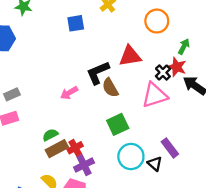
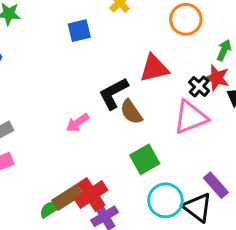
green semicircle: (50, 135) -> (50, 209), moved
red cross: (75, 148) -> (91, 194), size x1.5
black triangle: (155, 164) -> (198, 207), size x1.5

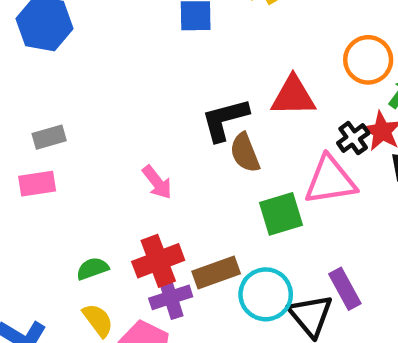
orange circle: (186, 19) -> (368, 60), moved
pink arrow: (78, 123) -> (157, 182), moved, turned -105
green square: (145, 159) -> (281, 214), moved
brown rectangle: (67, 197) -> (216, 273), moved

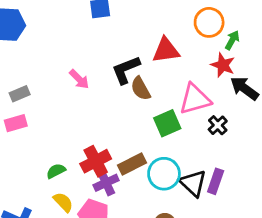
black cross: (353, 138) -> (218, 125), moved
pink arrow: (157, 182) -> (79, 79), moved
purple rectangle: (345, 289) -> (216, 181), moved, turned 55

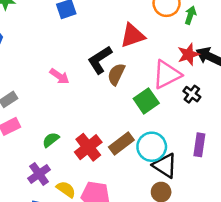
red star: (223, 65) -> (188, 54), moved, turned -30
brown semicircle: (141, 89) -> (116, 74), turned 65
green semicircle: (56, 171) -> (51, 140), moved
purple cross: (106, 183) -> (39, 174), moved
black triangle: (193, 183) -> (165, 166), moved

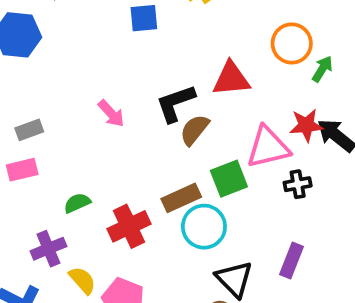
black cross: (192, 94) -> (298, 184), turned 30
brown rectangle: (121, 143) -> (181, 198), moved
cyan circle: (152, 147) -> (204, 227), moved

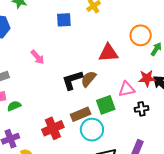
black L-shape: (175, 103) -> (72, 80), moved
pink arrow: (111, 113) -> (38, 57), moved
pink triangle: (268, 147) -> (127, 89), size x0.7
green semicircle: (77, 203) -> (14, 106), moved

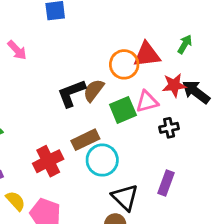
orange circle: (141, 35) -> (124, 64), moved
red triangle: (108, 53) -> (147, 55), moved
pink arrow: (38, 57) -> (17, 50), moved
green square: (106, 105) -> (123, 110), moved

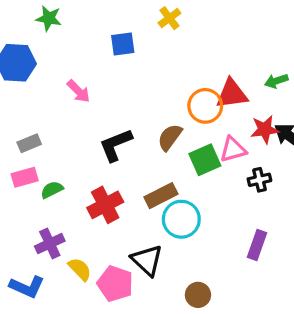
green arrow: (185, 44) -> (276, 81), turned -138
black L-shape: (71, 93) -> (116, 145), moved
red cross: (48, 161) -> (105, 205), moved
black triangle: (125, 197) -> (147, 260), moved

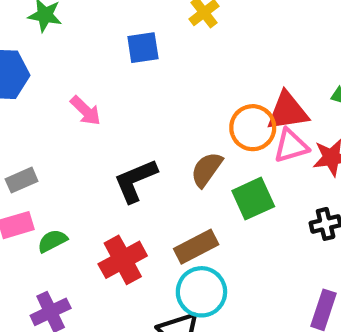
pink triangle: (233, 149) -> (291, 146), moved
cyan circle: (181, 219) -> (201, 292), moved

